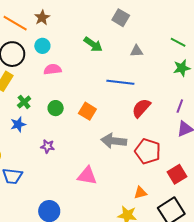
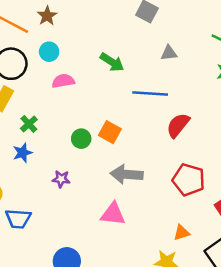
green arrow: (93, 44) -> (112, 62), moved
green circle: (56, 108) -> (81, 139), moved
gray arrow: (114, 141) -> (127, 174), moved

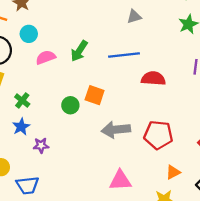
green arrow: (112, 62) -> (79, 51), moved, turned 100
red semicircle: (178, 125) -> (153, 79), turned 65
purple star: (61, 179) -> (41, 145), moved
red pentagon: (189, 180) -> (158, 135), moved
pink triangle: (113, 214) -> (120, 180), moved

